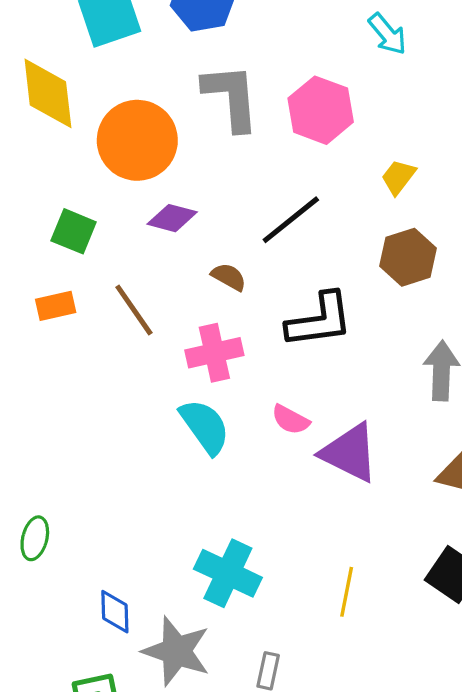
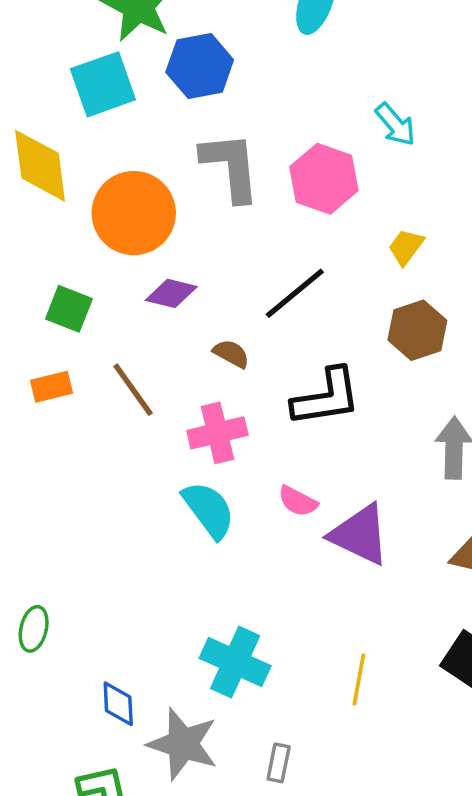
cyan arrow: (387, 34) -> (395, 125), moved

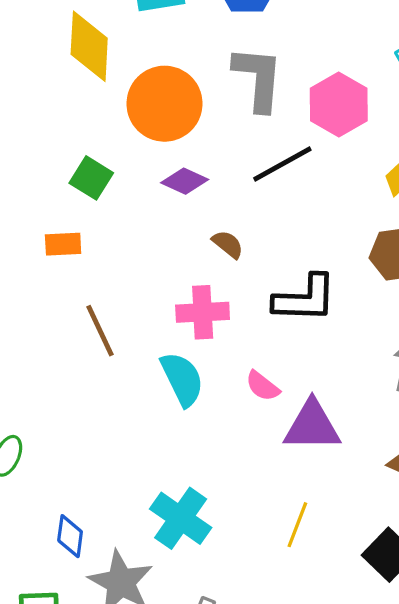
black line: (295, 293) -> (282, 164), moved
brown line: (133, 390) -> (100, 331), moved
purple triangle: (360, 535) -> (312, 426), turned -36
yellow line: (359, 679) -> (297, 525), moved

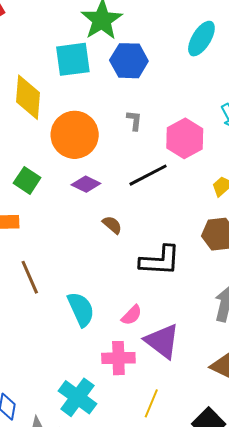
gray L-shape: (258, 78) -> (134, 120), size x0.5
pink cross: (203, 312) -> (118, 358), moved
pink semicircle: (263, 386) -> (132, 315), turned -85
purple triangle: (312, 426) -> (162, 341), turned 36

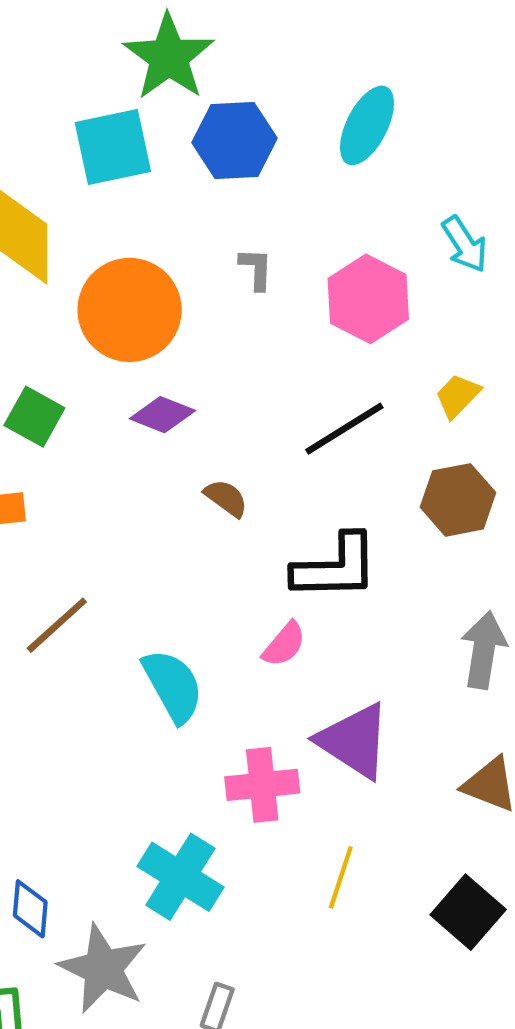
cyan ellipse: (201, 39) -> (367, 125), moved
black line: (148, 175) -> (344, 429), moved
brown line: (30, 277) -> (57, 625), turned 76
pink semicircle: (132, 315) -> (284, 644), moved

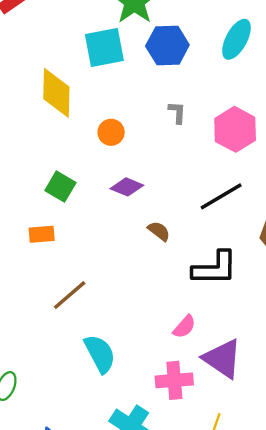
orange circle: (130, 310) -> (111, 132), size x0.5
pink semicircle: (284, 644) -> (184, 327), moved
cyan semicircle: (173, 686) -> (100, 354), moved

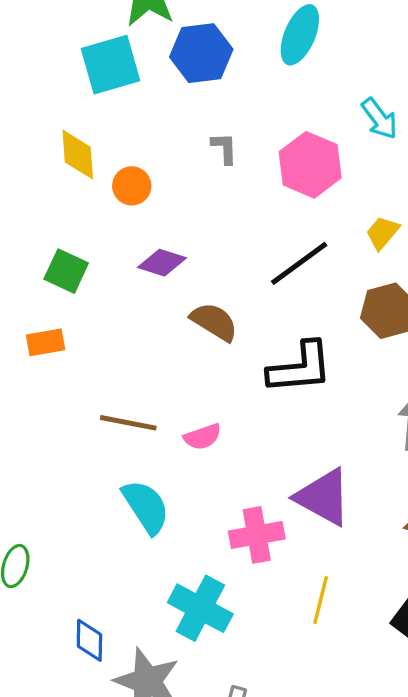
yellow diamond: (56, 93) -> (78, 155), moved, size x0.7
brown semicircle: (159, 231) -> (214, 322), size x1.4
brown line: (70, 295) -> (128, 423), moved, turned 57
pink semicircle: (184, 327) -> (202, 437), moved, turned 35

